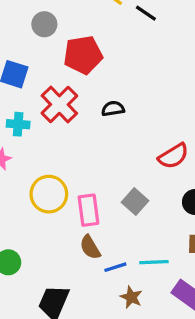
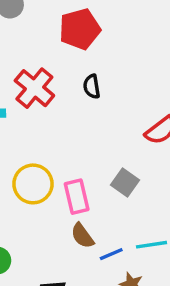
red pentagon: (83, 55) -> (80, 29), moved
black semicircle: (113, 109) -> (92, 87), turned -85

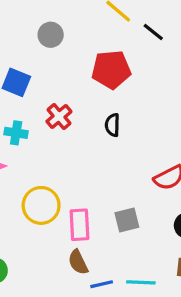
red cross: (34, 88) -> (59, 116), size x0.7
gray square: (125, 183) -> (127, 220), turned 30

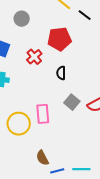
red cross: (59, 116) -> (34, 57), moved
gray square: (127, 220) -> (72, 102), moved, turned -35
pink rectangle: (79, 225) -> (43, 114), moved

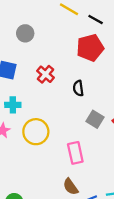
red pentagon: (59, 39) -> (90, 48), moved
pink rectangle: (43, 114) -> (75, 153), moved
yellow circle: (19, 124) -> (36, 132), moved

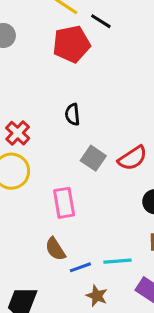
red pentagon: (90, 48) -> (71, 44), moved
red cross: (45, 74) -> (18, 133), moved

